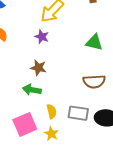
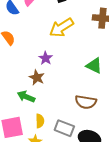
purple star: (42, 37) -> (46, 58), moved

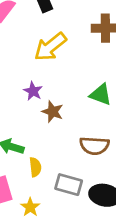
brown star: (37, 77) -> (53, 112), moved
yellow semicircle: (40, 121) -> (35, 167), moved

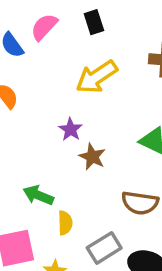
gray rectangle: (69, 185) -> (104, 248), turned -52

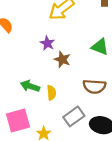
yellow semicircle: (65, 223) -> (51, 93), moved

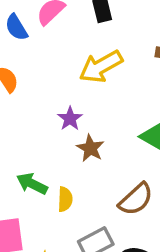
brown semicircle: (94, 86) -> (136, 199), turned -55

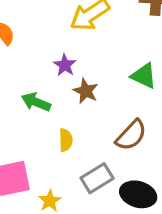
green arrow: (32, 184) -> (36, 102), moved

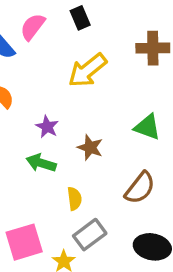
purple star: (65, 65) -> (47, 127), moved
gray rectangle: (97, 178) -> (90, 235), moved

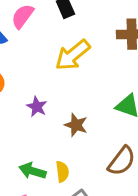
green arrow: (41, 163) -> (33, 171), moved

